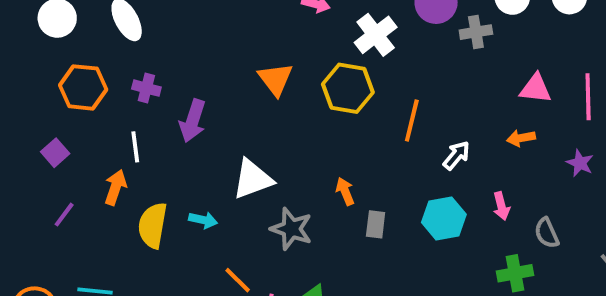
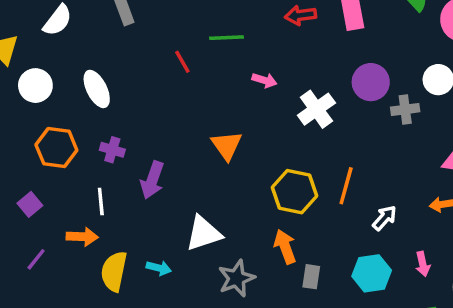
yellow hexagon: (348, 88) -> (294, 192), moved
orange arrow: (115, 187) -> (82, 237), turned 72
orange arrow: (345, 191) -> (285, 247), size x1.4
gray star: (291, 229) -> (237, 278), turned 30

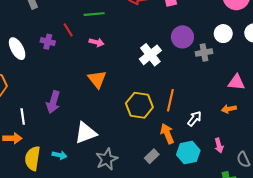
pink arrow: (264, 80) -> (97, 42), moved
purple cross: (112, 150) -> (48, 42), moved
orange arrow: (285, 247) -> (167, 134), moved
gray rectangle: (311, 277) -> (152, 156), turned 40

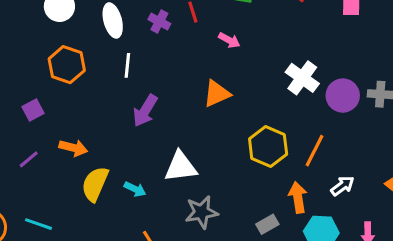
purple circle: (182, 37) -> (343, 96), moved
white cross: (150, 55) -> (302, 78), turned -30
orange triangle: (97, 79) -> (217, 94), turned 30
white line: (23, 117) -> (127, 65), moved

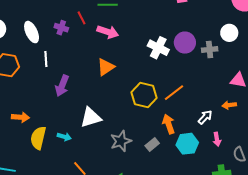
pink arrow: (229, 40) -> (108, 32), size x1.5
purple circle: (343, 96) -> (185, 43), moved
orange line: (314, 151) -> (174, 93), turned 35
white arrow: (342, 186) -> (205, 117), moved
gray star: (201, 212) -> (121, 141), moved

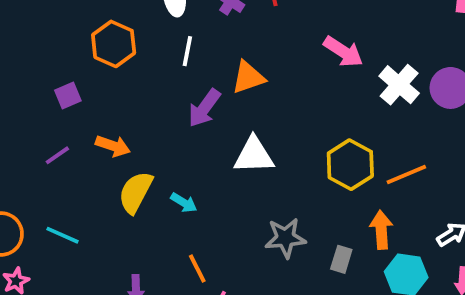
pink arrow: (108, 32) -> (343, 52), moved
orange triangle: (106, 67) -> (248, 77), moved
white triangle: (91, 117) -> (254, 155), moved
gray rectangle: (152, 145) -> (341, 259), turned -48

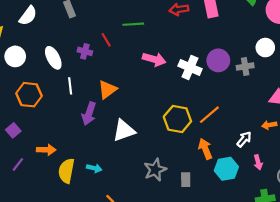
gray rectangle: (341, 259) -> (186, 180), moved

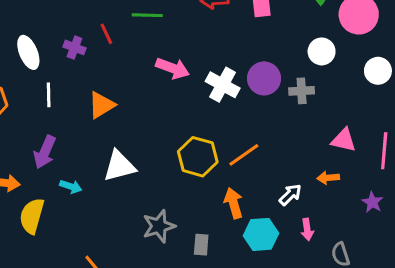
white circle: (265, 48) -> (322, 51), moved
purple arrow: (89, 114) -> (45, 152), moved
cyan arrow: (94, 168) -> (71, 187), moved

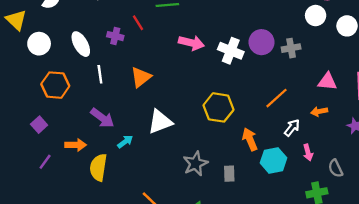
white circle: (322, 51) -> (316, 16), moved
purple arrow: (45, 152) -> (102, 118), turned -70
orange line: (244, 155) -> (277, 98), moved
cyan arrow: (71, 187) -> (125, 142), turned -49

